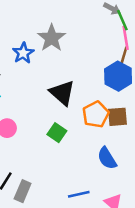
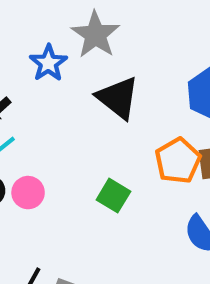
black triangle: (62, 93) -> (118, 98), moved

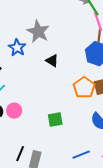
black triangle: (118, 98) -> (52, 61), size x0.6
green square: (113, 196) -> (55, 120), moved, turned -35

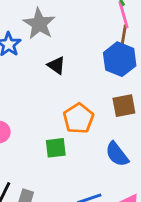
orange pentagon: (84, 88) -> (78, 118), moved

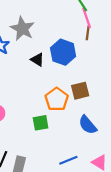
blue hexagon: (120, 59) -> (63, 52), moved
brown square: (124, 106) -> (80, 91), moved

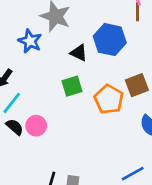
green square: (41, 123) -> (72, 86), moved

